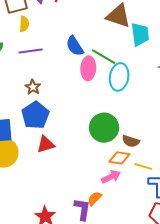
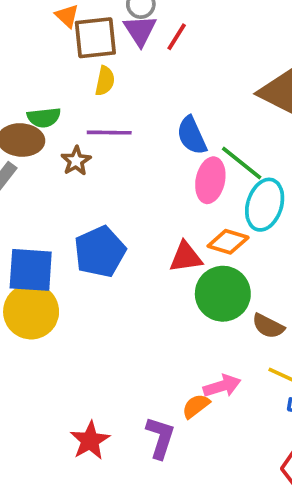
brown star: (33, 87) -> (76, 161), moved
red triangle: (46, 144) -> (186, 257), moved
orange diamond: (119, 158) -> (228, 242), moved
orange semicircle: (95, 198) -> (196, 406), moved

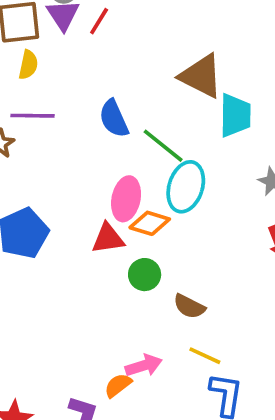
pink ellipse: (210, 180) -> (126, 199), moved
green circle: (223, 294) -> (145, 275), size x0.6

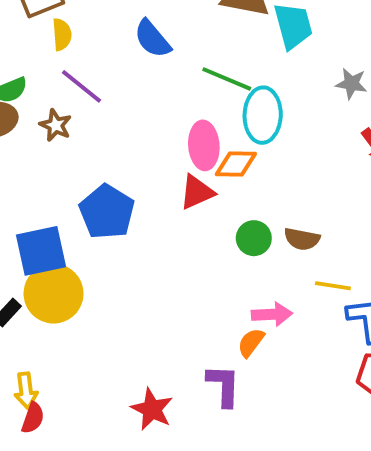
purple line: (32, 116) -> (81, 86), turned 54
blue semicircle: (114, 119) -> (152, 39), moved
green circle: (145, 275) -> (254, 238), moved
pink arrow: (144, 366) -> (272, 314), turned 30

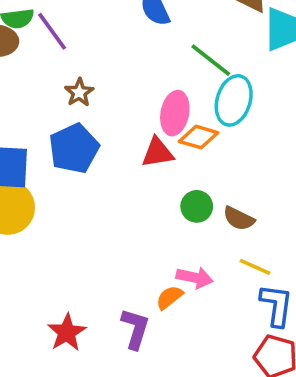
purple line: (81, 86) -> (52, 31), moved
brown star: (56, 125) -> (79, 92), moved

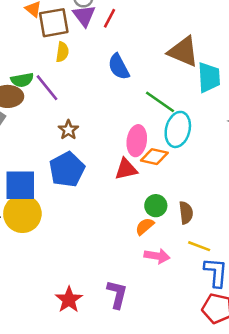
brown semicircle: (239, 219) -> (186, 213), turned -120
orange semicircle: (169, 297) -> (145, 226), moved

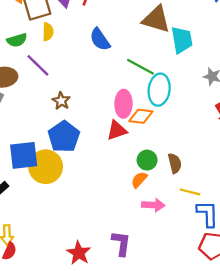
green semicircle: (22, 80) -> (17, 40), moved
yellow circle: (22, 214) -> (46, 167), moved

